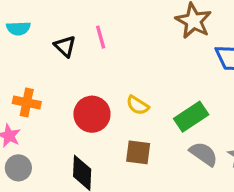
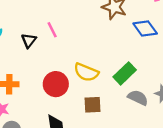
black triangle: (65, 46) -> (29, 41), turned 35
yellow semicircle: (138, 105) -> (86, 72), size x1.5

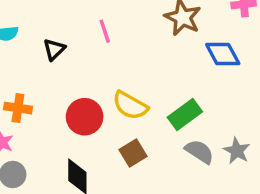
pink line: (52, 30) -> (105, 31), moved
brown square: (92, 105) -> (133, 153), turned -36

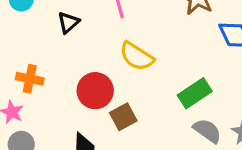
yellow semicircle: (130, 105) -> (137, 56), moved
brown square: (133, 153) -> (123, 117), moved

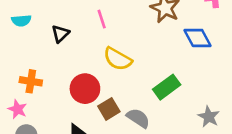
gray semicircle: (207, 131) -> (138, 118), moved

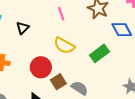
pink line: (102, 19) -> (61, 14), moved
green rectangle: (167, 87) -> (99, 53), moved

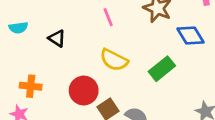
black triangle: (23, 28) -> (57, 38), turned -40

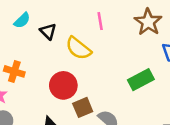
cyan semicircle: (18, 28) -> (22, 20), moved, turned -48
yellow semicircle: (114, 60) -> (78, 48), moved

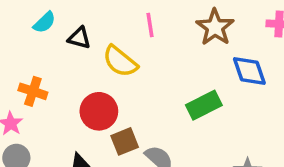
black triangle: (48, 31) -> (79, 38), turned -30

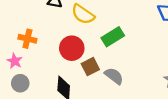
green rectangle: (204, 105) -> (113, 37), moved

